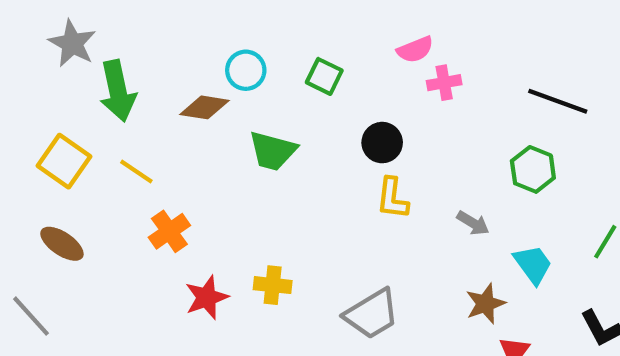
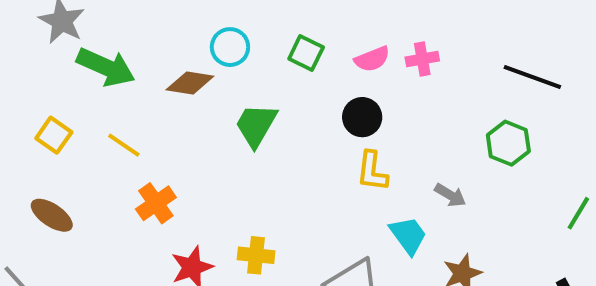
pink semicircle: (415, 50) -> (372, 59), moved
green arrow: (118, 91) -> (106, 67), turned -54
green trapezoid: (273, 151) -> (256, 125), turned 105
yellow square: (64, 161) -> (54, 135), size x0.7
cyan trapezoid: (533, 264) -> (408, 235), moved

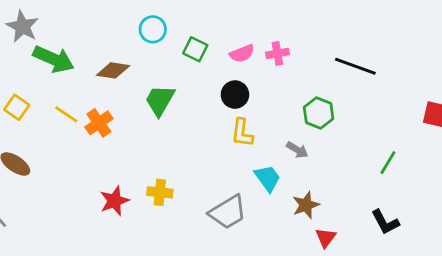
cyan circle: (230, 47) -> (153, 29), moved
green hexagon: (508, 143) -> (319, 113), moved
orange cross: (156, 203) -> (99, 123), moved

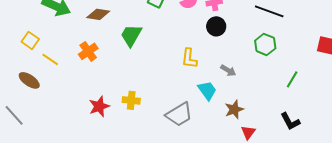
black circle: (235, 95) -> (216, 26), moved
green hexagon: (319, 113) -> (265, 44), moved
yellow line: (66, 114) -> (50, 59), moved

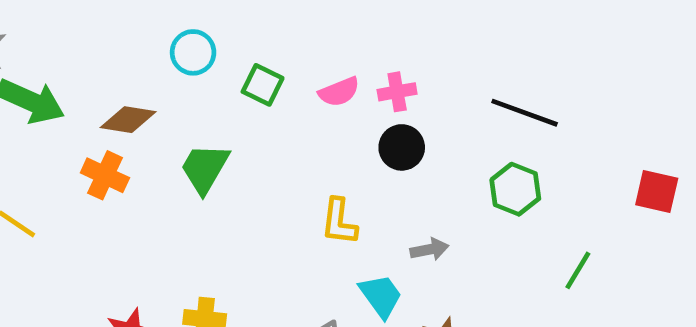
orange cross: (88, 51) -> (105, 175), moved, turned -30
gray arrow: (228, 70) -> (430, 249), turned -42

